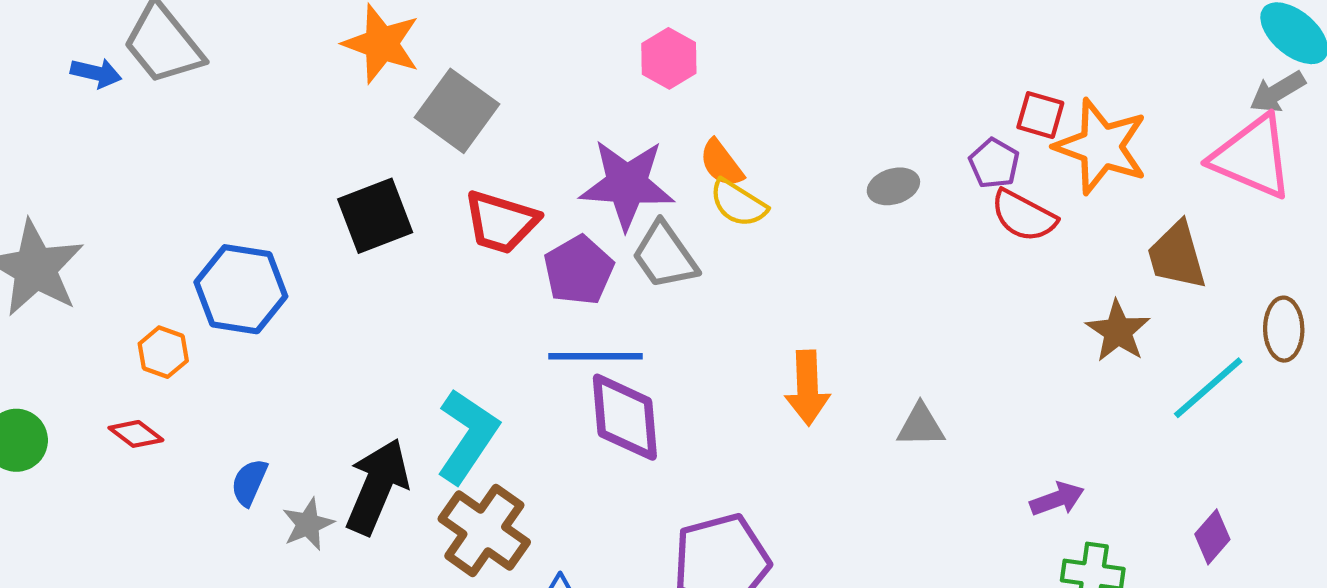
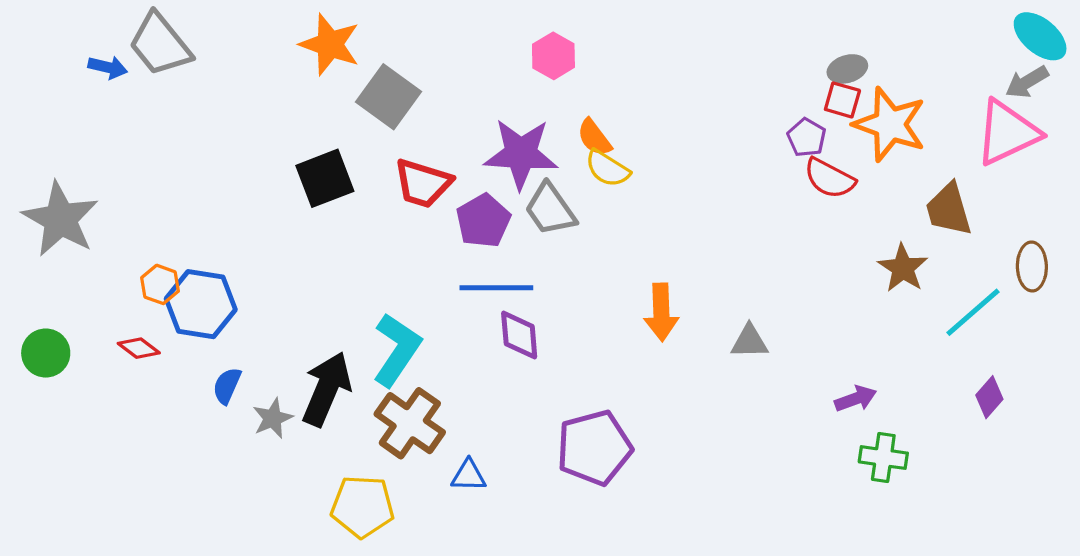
pink triangle: (1252, 157) -> (1007, 133), turned -48
gray ellipse: (893, 186) -> (847, 69), moved
blue hexagon: (241, 289) -> (201, 304), moved
purple diamond: (625, 417) -> (519, 335), size x0.7
purple diamond: (1212, 537) -> (989, 397), moved

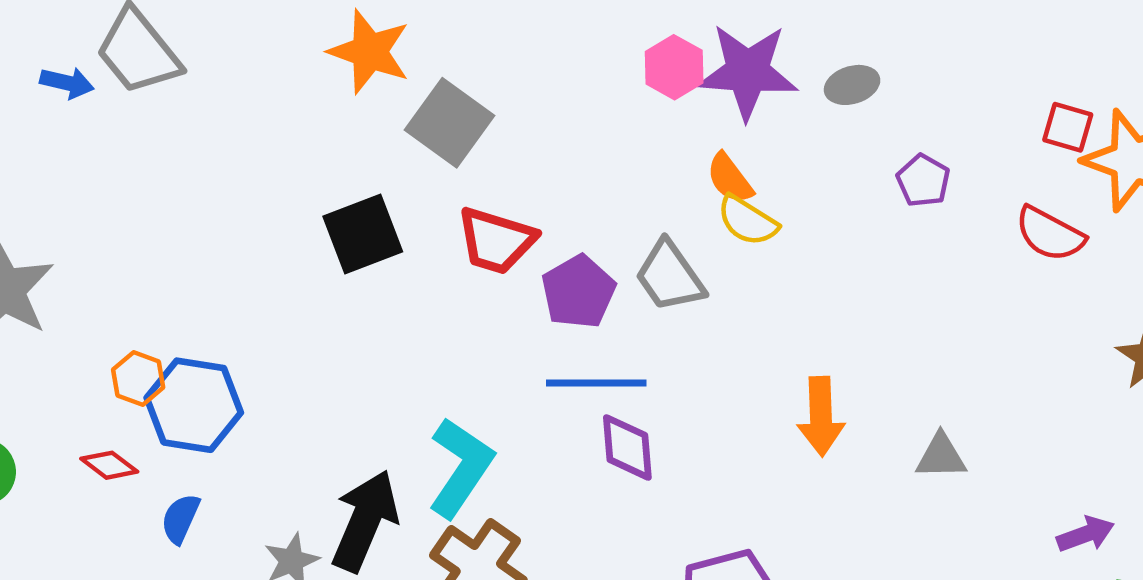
gray ellipse: (847, 69) -> (852, 85), moved
purple pentagon: (807, 138) -> (923, 181), moved
purple star: (521, 154) -> (747, 72), moved
blue semicircle: (227, 386) -> (180, 519), moved

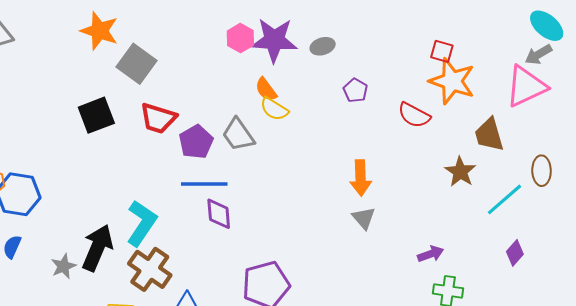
red square: (1068, 127) -> (442, 51), moved
orange arrow: (821, 416) -> (361, 178), moved
gray triangle: (941, 456) -> (364, 218), turned 50

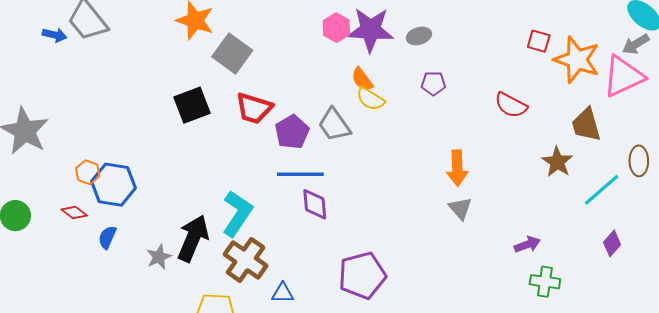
orange star: (452, 81) -> (577, 60), moved
purple pentagon: (355, 90) -> (433, 83), moved, turned -30

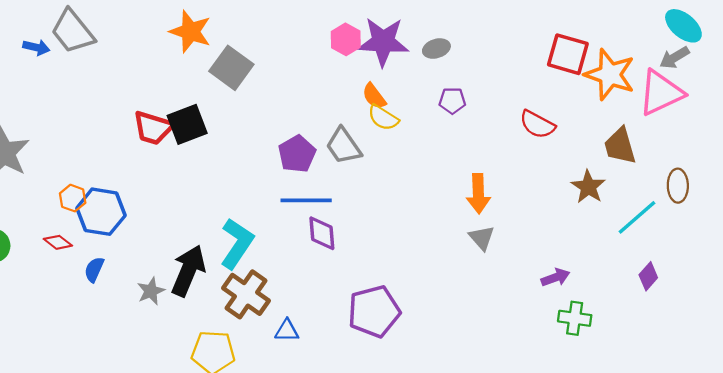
red square: (539, 41) -> (568, 54), size x1.6
red trapezoid: (254, 108) -> (153, 128), moved

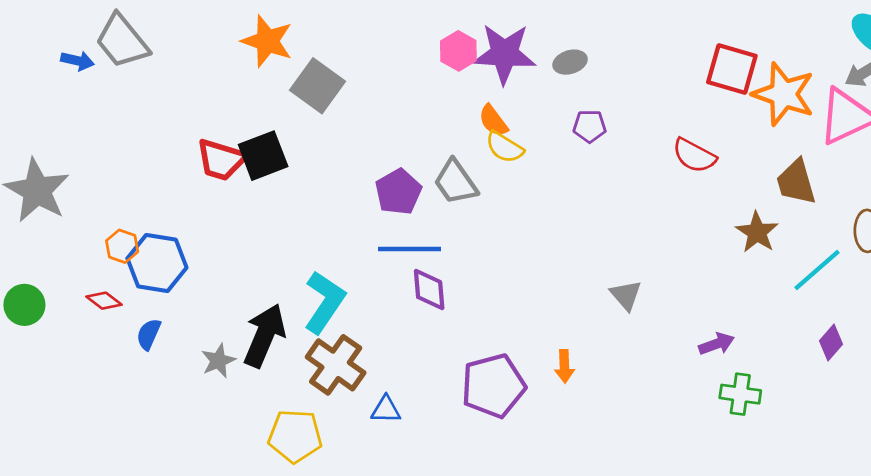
orange arrow: (478, 194) -> (564, 366), moved, size x0.7

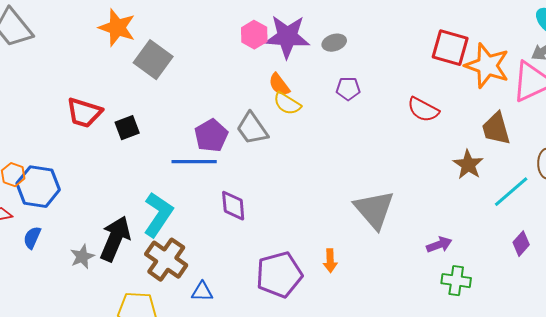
black square: (263, 156) -> (127, 128), moved, size x0.7
blue line: (410, 249) -> (194, 162), moved
gray triangle: (626, 295) -> (374, 210), size x1.8

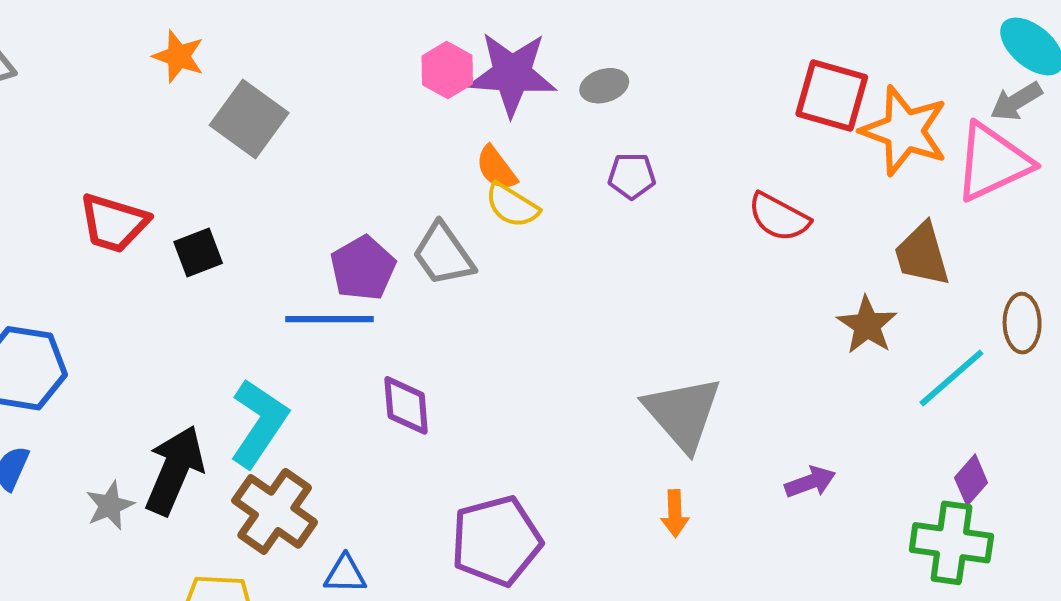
orange star: (117, 28) -> (178, 56), size x0.7
orange arrow: (330, 261) -> (675, 513), moved
green cross: (456, 281) -> (951, 543), moved, size x1.4

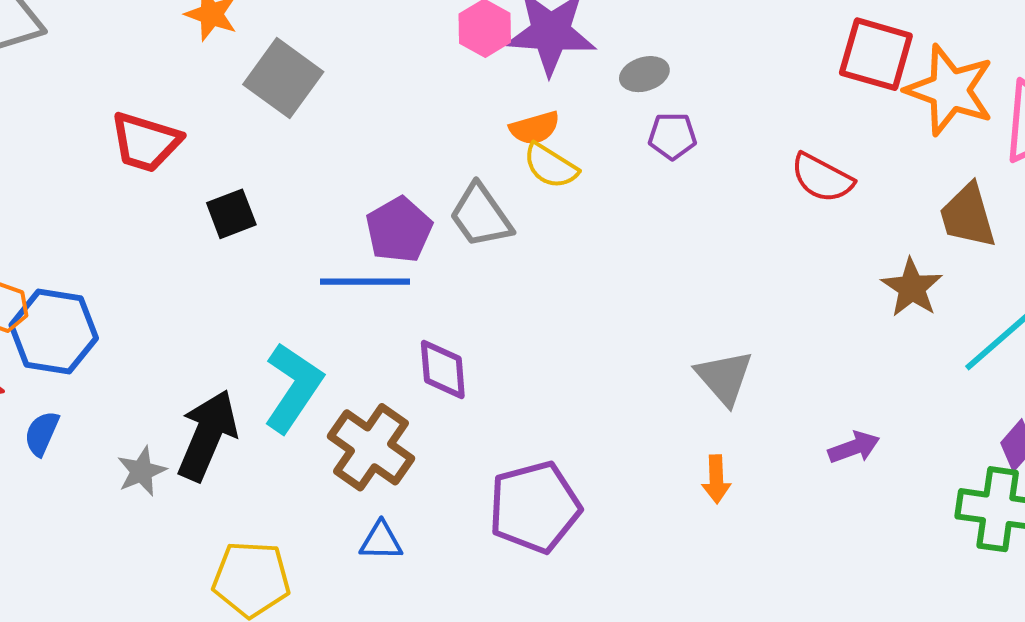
gray ellipse: (604, 86) -> (644, 74), moved
orange semicircle: (496, 168) -> (535, 128), turned -69
red trapezoid: (114, 223) -> (145, 142), moved
gray triangle: (683, 413) -> (724, 377), size x0.7
brown cross: (275, 511) -> (371, 447), moved

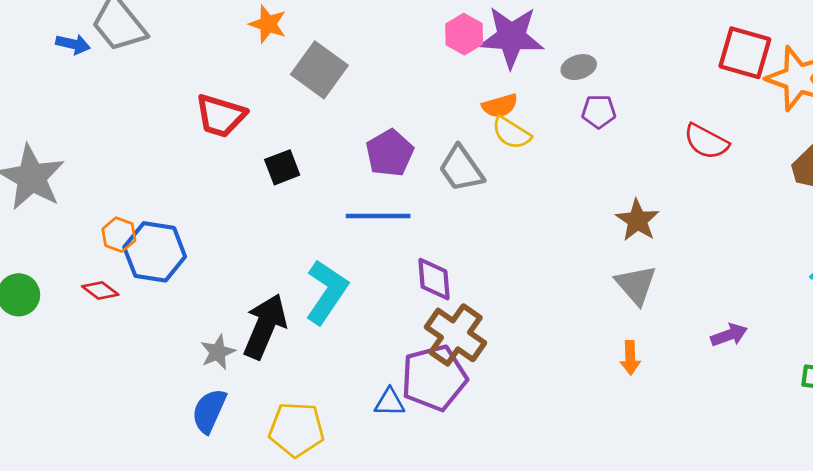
purple pentagon: (399, 230) -> (390, 153), moved
brown star: (912, 288) -> (637, 220), moved
blue semicircle: (42, 433) -> (209, 411), moved, size x1.4
brown cross: (371, 447) -> (455, 335), moved
purple pentagon: (535, 507) -> (434, 378), moved

